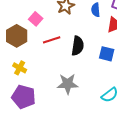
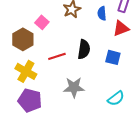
red line: (52, 40) -> (57, 56), moved
yellow cross: (20, 68) -> (26, 71), size x1.5

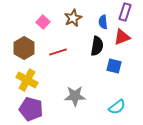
pink square: (42, 22) -> (43, 22), moved
black semicircle: (84, 49) -> (97, 46), moved
red line: (57, 56) -> (58, 52), moved

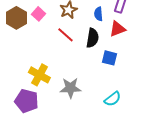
brown hexagon: (24, 48) -> (16, 18), moved
red line: (58, 52) -> (65, 35), moved, turned 60
yellow cross: (27, 80) -> (39, 75), moved

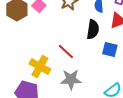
red line: (65, 35) -> (66, 52), moved

